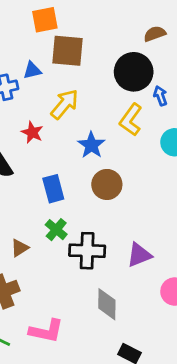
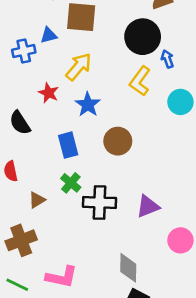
blue star: (91, 145) -> (88, 105), moved
gray diamond: (107, 304) -> (128, 268), moved

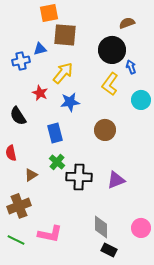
blue star: (88, 105) -> (70, 102), turned 30
brown circle: (118, 141) -> (105, 130), moved
pink circle: (180, 240) -> (141, 228), moved

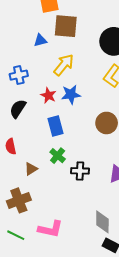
blue cross: (21, 61) -> (19, 75), moved
red star: (40, 93) -> (48, 95), moved
black semicircle: (18, 116) -> (18, 109), turned 66
black cross: (79, 177) -> (80, 171), size x0.7

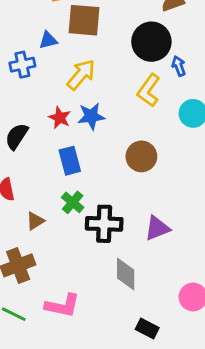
blue cross: (19, 75) -> (22, 65), moved
black cross: (80, 171) -> (104, 224), size x1.4
gray diamond: (102, 222) -> (126, 274), moved

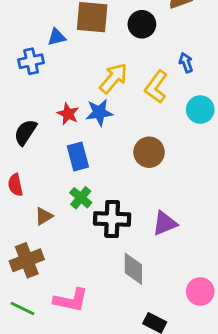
black circle: (151, 42) -> (142, 24), moved, size x0.7
yellow arrow: (81, 75) -> (113, 78), moved

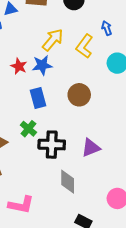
blue rectangle: (78, 156) -> (38, 98), moved

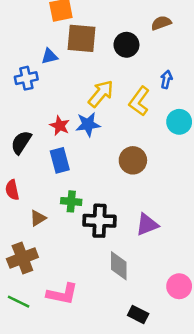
blue arrow: (107, 28) -> (166, 79), turned 32
blue rectangle: (38, 98) -> (60, 160), moved
green cross: (28, 129) -> (71, 201), turned -35

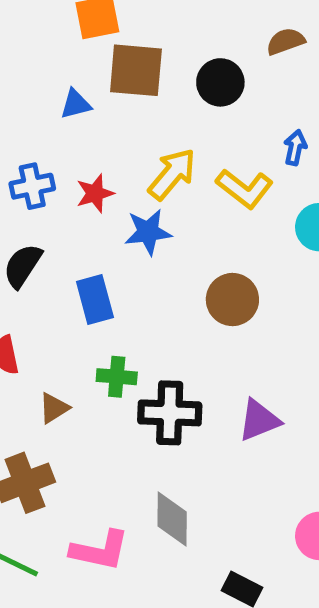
blue cross: (26, 78) -> (32, 186), moved
yellow L-shape: (139, 101) -> (245, 189), turned -88
red star: (60, 126) -> (95, 193), moved, turned 30
gray diamond: (119, 266) -> (172, 519), moved

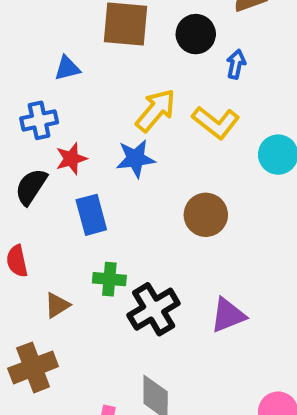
blue triangle: (76, 104) -> (67, 68), moved
blue arrow: (295, 148) -> (236, 64), moved
red star: (95, 193) -> (71, 159), moved
black cross: (170, 413) -> (154, 309), turned -33

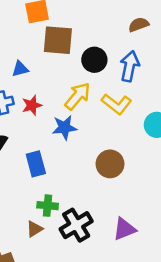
black circle: (196, 34) -> (94, 60), moved
blue arrow: (236, 64) -> (130, 66), size x1.6
red star: (71, 159) -> (32, 105), moved
brown triangle: (57, 305) -> (34, 229), moved

